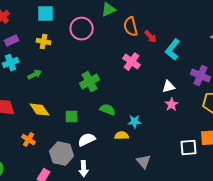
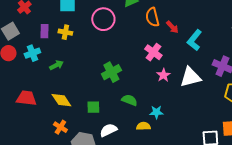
purple rectangle: (12, 41) -> (44, 31), moved, turned -64
white triangle: (169, 87) -> (190, 77), size x1.6
pink star: (172, 105) -> (163, 75), moved
orange cross: (29, 140) -> (60, 127), moved

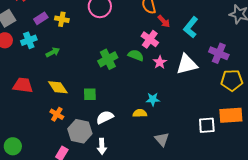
red arrow: (172, 27) -> (164, 21), moved
purple rectangle: (44, 31) -> (41, 18), turned 56
green semicircle: (129, 100) -> (136, 55), moved

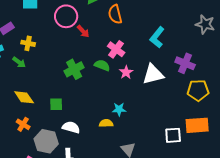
yellow cross: (62, 19) -> (28, 43), moved
red arrow: (164, 21) -> (83, 31), moved
green arrow: (53, 52) -> (19, 62), turned 64
white semicircle: (105, 117) -> (71, 127), turned 42

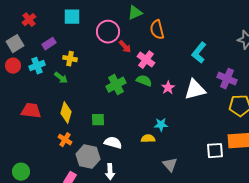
pink cross: (116, 49) -> (146, 60), moved
yellow diamond: (24, 97) -> (66, 113), turned 50

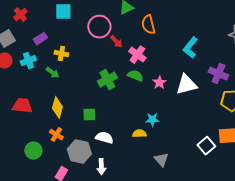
white square: (215, 151) -> (206, 146), turned -36
green circle: (21, 172) -> (33, 151), moved

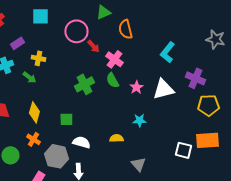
green semicircle: (135, 76) -> (112, 80), turned -140
cyan star: (152, 120) -> (139, 120), moved
white square: (206, 146) -> (183, 150), turned -36

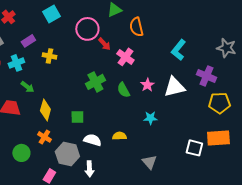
cyan square: (40, 16) -> (51, 14), turned -30
gray star: (215, 39) -> (226, 48), moved
green arrow: (29, 77) -> (27, 87), moved
green semicircle: (112, 80) -> (123, 90), moved
yellow semicircle: (116, 138) -> (119, 136), moved

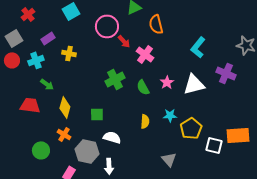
yellow pentagon: (219, 103) -> (191, 128), moved, turned -30
yellow semicircle: (119, 136) -> (145, 121), moved, turned 96

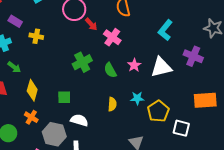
purple rectangle: (48, 38) -> (15, 21), turned 64
orange rectangle: (238, 135) -> (205, 100), moved

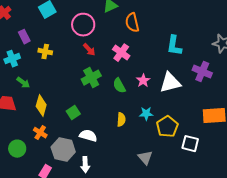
purple rectangle: (15, 21) -> (24, 37), turned 32
red arrow: (91, 24) -> (89, 50), moved
cyan L-shape: (165, 30) -> (174, 46), turned -30
green square: (64, 97) -> (73, 113), turned -32

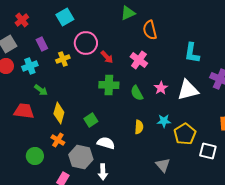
pink circle: (83, 25) -> (86, 43), moved
yellow cross: (45, 52) -> (63, 59), turned -32
green cross: (91, 78) -> (109, 85), turned 30

